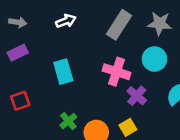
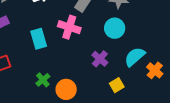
pink cross: (116, 72) -> (69, 27), moved
yellow square: (128, 127) -> (117, 85), moved

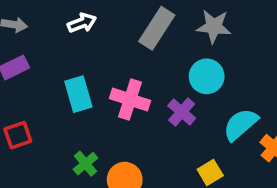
pink cross: (69, 27) -> (130, 100), moved
purple cross: (100, 59) -> (182, 112), moved

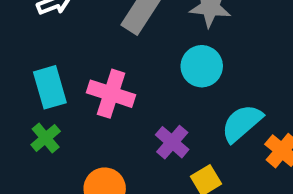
purple cross: (182, 112) -> (172, 142), moved
green cross: (85, 164) -> (46, 138), moved

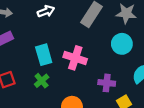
purple cross: (172, 142) -> (107, 83), turned -35

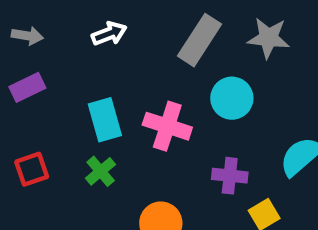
cyan circle: (122, 44) -> (232, 98), moved

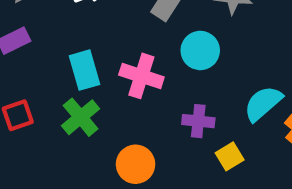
green cross: (101, 171) -> (81, 117), size x1.4

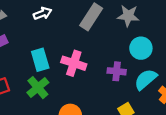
cyan circle: (200, 50) -> (141, 48), moved
purple cross: (198, 121) -> (117, 71), moved

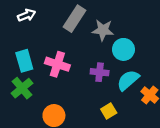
gray star: (128, 16) -> (103, 30), moved

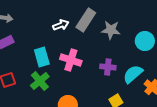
white arrow: (27, 15) -> (61, 25), moved
cyan circle: (123, 49) -> (145, 41), moved

